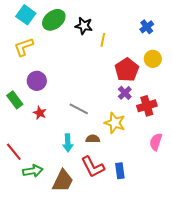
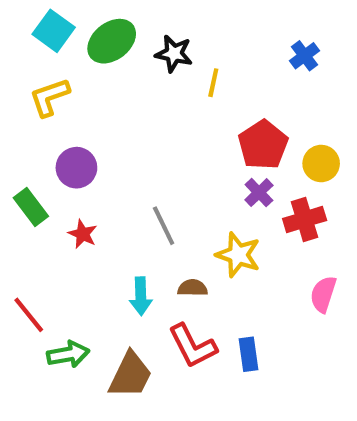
yellow circle: (153, 59) -> (321, 164), moved
gray line: (79, 109) -> (164, 226), turned 36

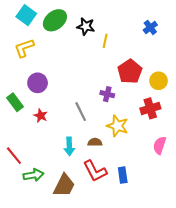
purple cross: (259, 193) -> (107, 94), moved, turned -32

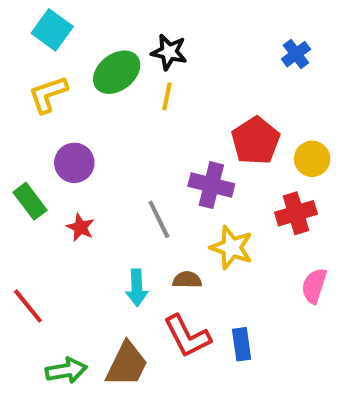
green ellipse: (55, 20) -> (117, 72), moved
yellow line: (105, 41) -> (167, 96), moved
purple cross: (107, 94) -> (211, 185), size x1.5
green arrow: (33, 175) -> (66, 370), moved

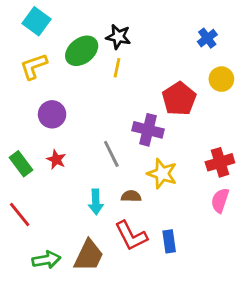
yellow circle: (312, 159) -> (221, 79), moved
green rectangle: (30, 201) -> (21, 164), moved
red cross: (296, 213) -> (220, 162), moved

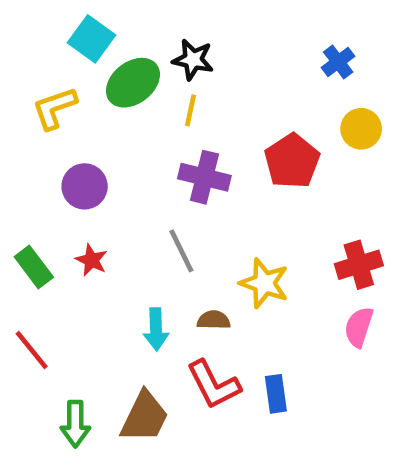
cyan square: (36, 21) -> (91, 39), moved
purple cross: (148, 130) -> (204, 177), moved
green arrow: (46, 260) -> (75, 424), turned 100

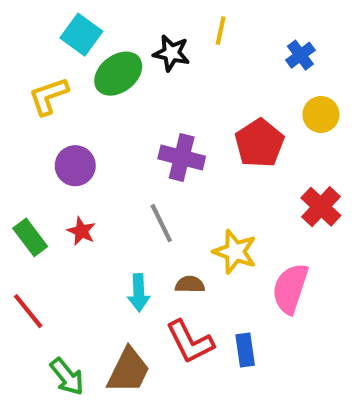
yellow line: (191, 110) -> (221, 31), moved
red cross: (359, 265) -> (321, 207), moved, turned -30
pink semicircle: (359, 327) -> (290, 289), moved, size x1.4
green arrow: (75, 424) -> (67, 377), turned -39

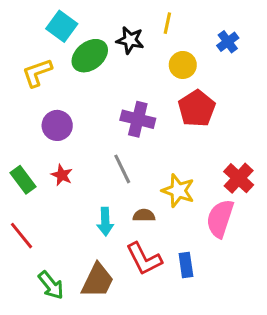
yellow circle: (321, 115) -> (183, 65), moved
red cross: (321, 207) -> (239, 178), moved

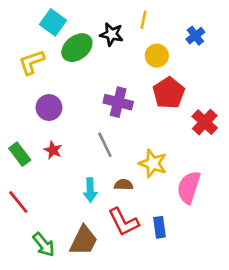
red cross: (239, 178) -> (205, 122), moved

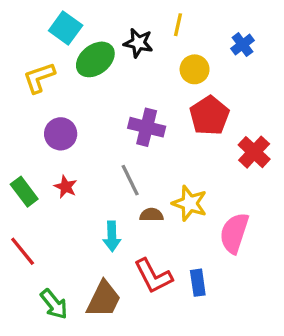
brown semicircle: (124, 185) -> (152, 215), moved

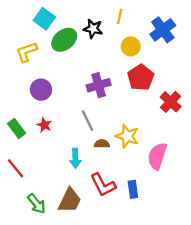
blue cross: (242, 45) -> (163, 30), size x1.6
purple cross: (147, 127) -> (99, 85), turned -30

